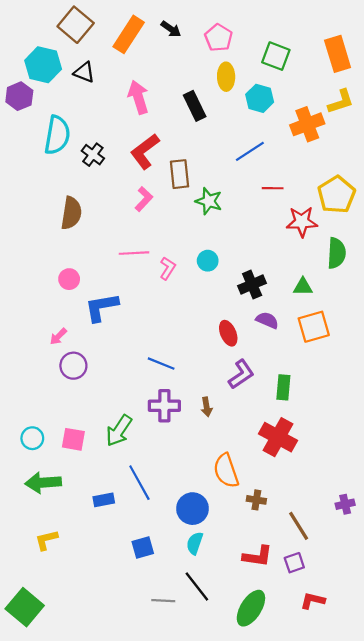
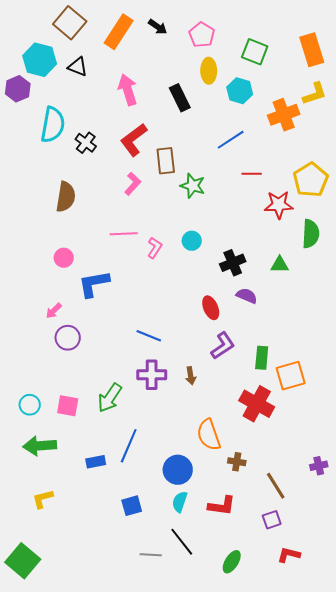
orange square: (314, 327) -> (291, 376), moved
blue line: (139, 483) -> (129, 446), turned 52
red L-shape: (257, 556) -> (222, 506), moved
green ellipse: (251, 608) -> (232, 562), size x0.7

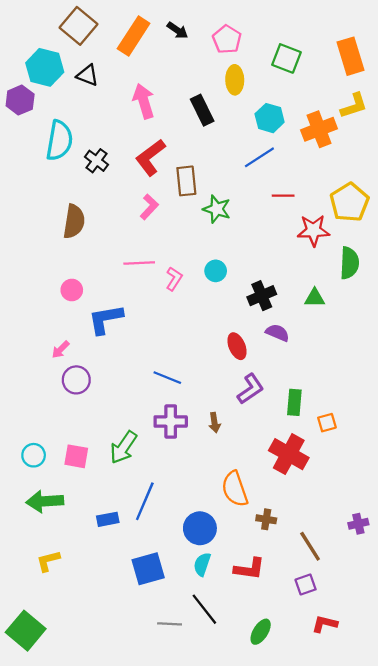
cyan hexagon: (240, 91) -> (270, 118), moved
orange square: (291, 376) -> (327, 423), size x0.6
blue square: (132, 506) -> (148, 569), size x1.4

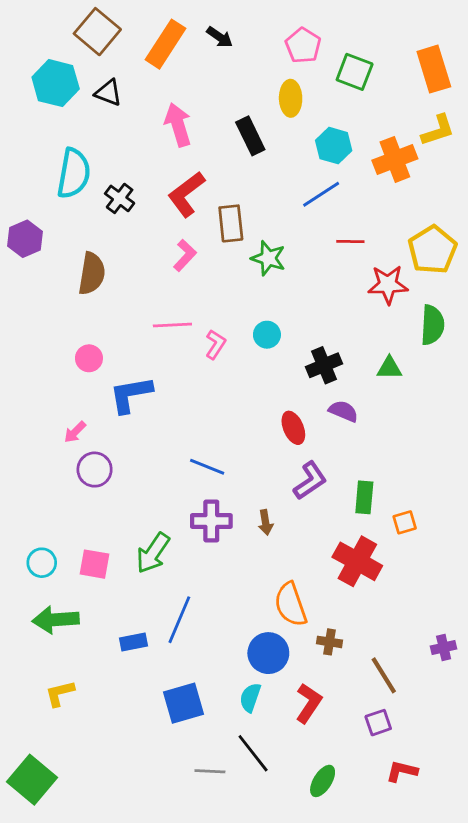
pink pentagon: (227, 39) -> (303, 45), moved
purple hexagon: (20, 100) -> (25, 239), moved
blue circle: (200, 528) -> (268, 653), moved
red L-shape: (249, 569) -> (309, 703), turned -64

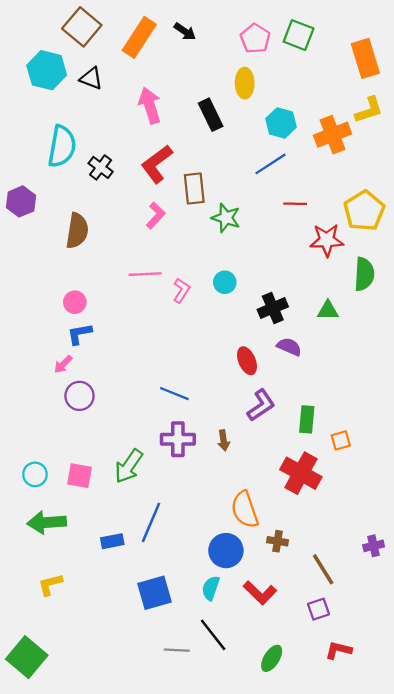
green square: (355, 72) -> (299, 35), moved
blue L-shape: (131, 394) -> (79, 334), moved, size x0.7
red L-shape: (309, 703) -> (260, 593), turned 100

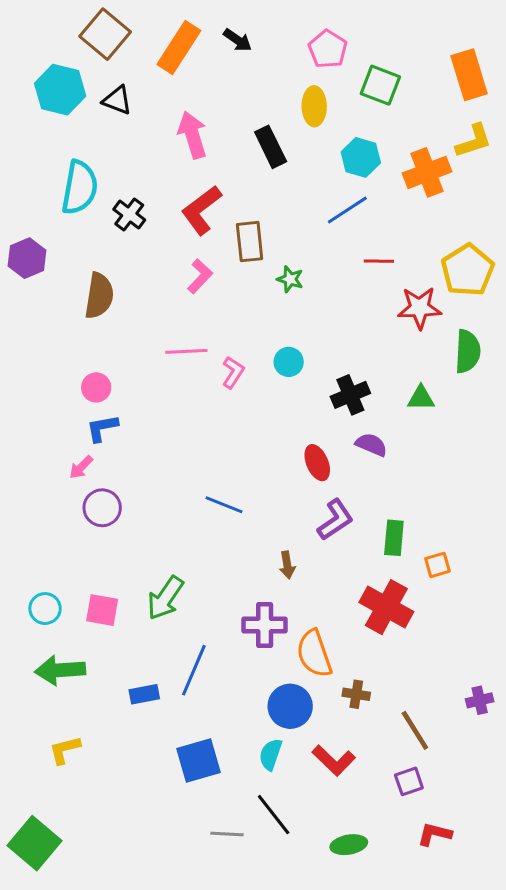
green square: (299, 35) -> (380, 85), moved
green star: (226, 218) -> (290, 279), size x0.7
purple cross: (178, 439) -> (265, 625), moved
green ellipse: (272, 658) -> (349, 845), turned 48

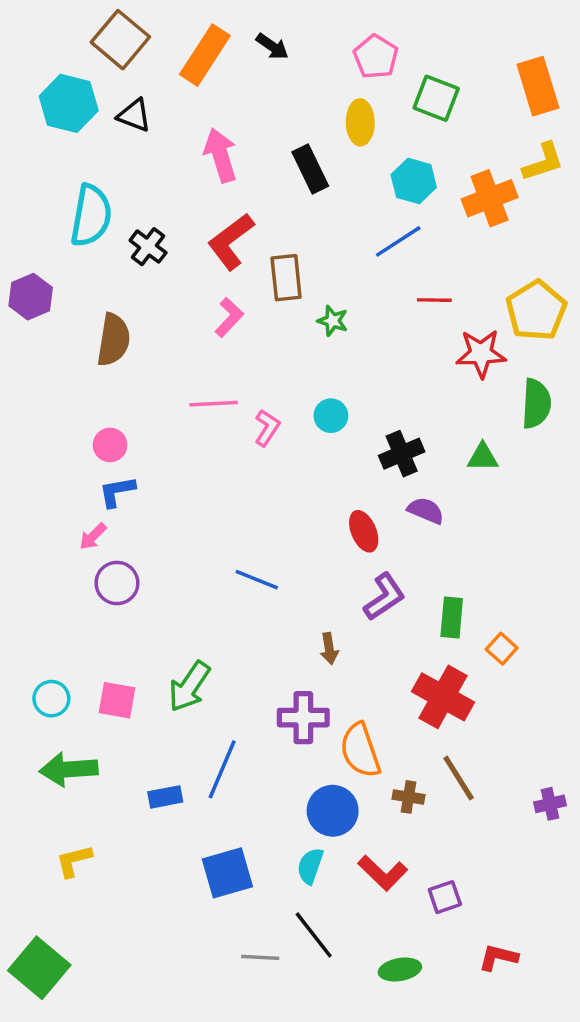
orange square: (438, 565) -> (502, 649), turned -32
brown line: (415, 730) -> (459, 778), moved
purple square: (409, 781) -> (445, 897), moved

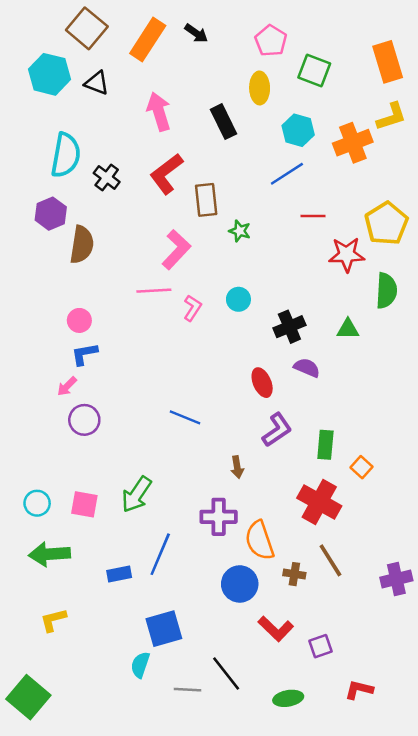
purple hexagon: (31, 297) -> (51, 214), moved
pink L-shape: (229, 317) -> (176, 250), moved, size x1.4
purple cross: (550, 804) -> (396, 579), size x1.4
cyan semicircle: (310, 866) -> (140, 665), moved

